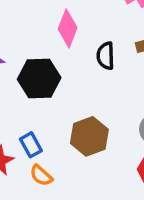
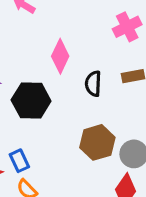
brown hexagon: (89, 136) -> (97, 142), moved

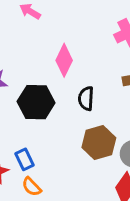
black semicircle: (93, 84) -> (86, 98), moved

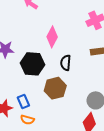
brown hexagon: (99, 143) -> (55, 88), moved
orange semicircle: (32, 187) -> (27, 120), turned -32

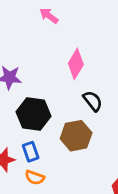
black semicircle: (66, 63) -> (93, 101), turned 133
black hexagon: (33, 64) -> (33, 114), moved

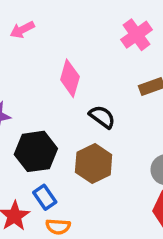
pink arrow: (49, 16) -> (22, 30), turned -48

